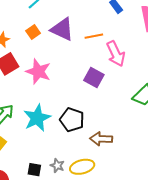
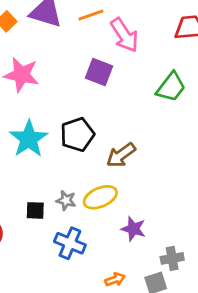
black pentagon: (72, 120) -> (77, 134), turned -30
brown arrow: (101, 139) -> (121, 155), turned -30

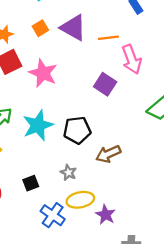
yellow ellipse: (100, 197) -> (80, 200), moved
gray star: (66, 200) -> (68, 173), moved
black square: (35, 210) -> (31, 183), turned -35

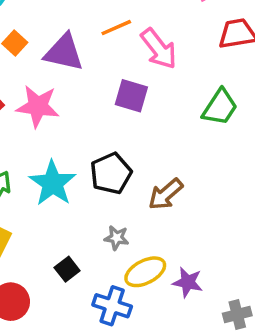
purple triangle: (73, 28) -> (64, 52), moved

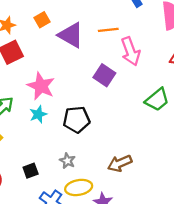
pink star: (38, 106) -> (41, 86), moved
cyan star: (53, 183) -> (38, 114), size x0.6
brown arrow: (166, 194) -> (120, 163), moved

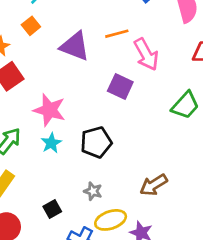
orange square: (42, 20) -> (31, 26), moved

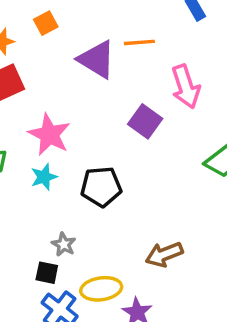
orange line: (117, 34) -> (139, 42), moved
gray star: (93, 191) -> (64, 244), moved
black square: (52, 209) -> (47, 273), moved, turned 30

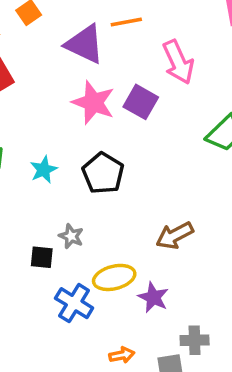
pink star: (49, 135) -> (93, 103), moved
black pentagon: (101, 187) -> (103, 173), turned -30
black square: (47, 273) -> (42, 257), moved

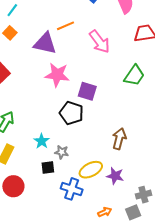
purple square: (141, 102) -> (87, 91), moved
cyan star: (44, 170) -> (42, 141), moved
brown arrow: (175, 236) -> (119, 139), turned 145

